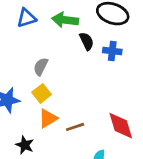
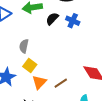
black semicircle: (87, 41) -> (52, 19), turned -96
blue cross: (112, 51) -> (73, 21), turned 32

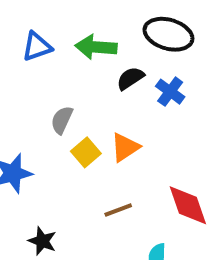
yellow square: (30, 65) -> (86, 152), moved
orange triangle: (39, 82) -> (125, 147), moved

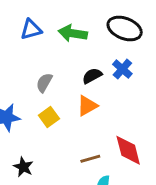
black semicircle: (130, 78) -> (92, 76), moved
yellow square: (86, 152) -> (49, 117), moved
brown line: (118, 210) -> (90, 159), moved

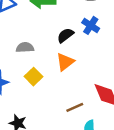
gray semicircle: (44, 83) -> (25, 47), turned 66

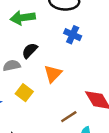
black semicircle: (65, 35) -> (30, 51), moved

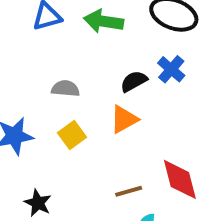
black semicircle: (30, 51) -> (134, 81), moved

